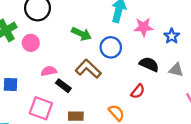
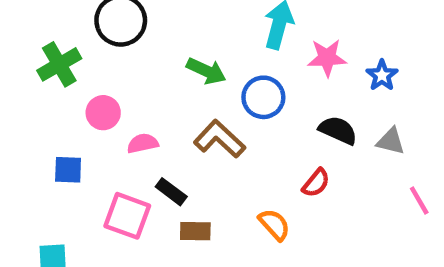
pink circle: (31, 43) -> (103, 113), moved
black rectangle: (63, 86) -> (171, 192), moved

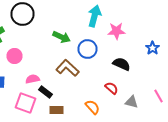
blue star: (382, 75) -> (152, 48), moved
gray triangle: (391, 141) -> (132, 102), moved
pink semicircle: (143, 143) -> (32, 79), moved
red semicircle: (316, 183) -> (112, 88), turned -88

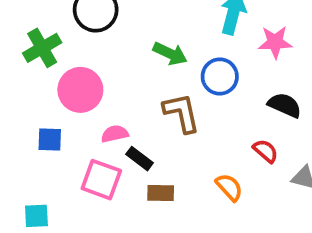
pink circle: (14, 56) -> (80, 90), size x1.5
brown L-shape: (68, 68) -> (182, 113), turned 35

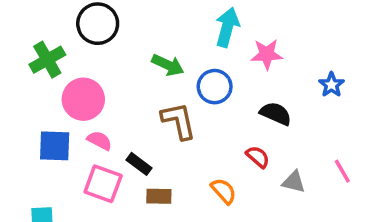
pink semicircle: (115, 134) -> (99, 141), moved, turned 40
blue square: (50, 140) -> (55, 146), size x1.4

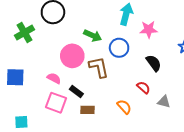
pink circle: (83, 99) -> (72, 56), moved
black semicircle: (276, 114) -> (154, 63), turned 30
blue square: (55, 146) -> (15, 77), moved

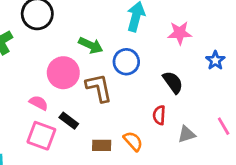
pink star: (149, 29) -> (180, 33), moved
red semicircle: (143, 87) -> (159, 115), turned -128
gray triangle: (164, 102) -> (187, 134), turned -32
brown rectangle: (88, 110) -> (102, 145), moved

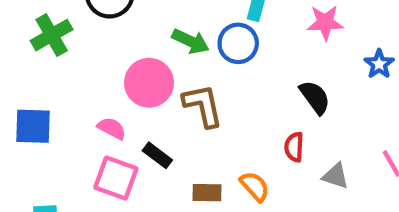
blue circle: (126, 62) -> (238, 43), moved
gray triangle: (187, 134) -> (336, 176), turned 36

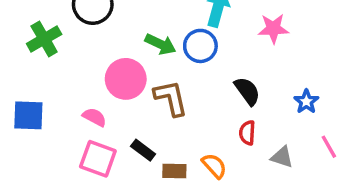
blue star: (379, 64) -> (306, 101), moved
black semicircle: (315, 97) -> (247, 91), moved
black rectangle: (157, 155) -> (143, 150), moved

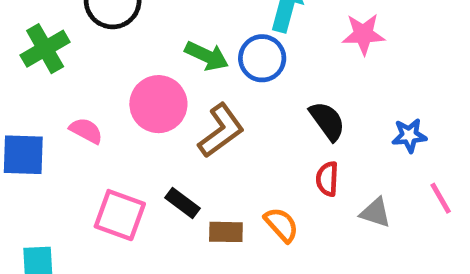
brown L-shape: (171, 98) -> (221, 131), turned 66
blue star: (306, 101) -> (409, 135), turned 30
pink semicircle: (94, 117) -> (86, 131), moved

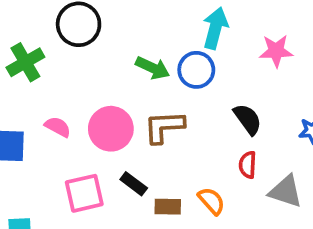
pink circle: (158, 104) -> (111, 129), moved
brown L-shape: (221, 131) -> (164, 127), turned -147
gray triangle: (376, 213) -> (286, 191), size x1.4
pink square: (120, 215) -> (84, 193), turned -33

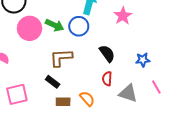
pink star: (276, 51) -> (123, 16), turned -30
pink circle: (111, 129) -> (30, 28), moved
black rectangle: (134, 184) -> (53, 82), moved

